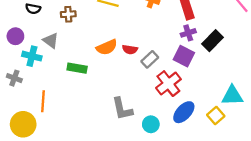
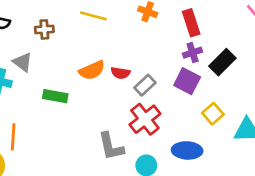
red cross: (168, 84) -> (145, 119), moved
blue ellipse: (184, 112) -> (187, 150), turned 50
yellow square: (216, 115) -> (213, 114), moved

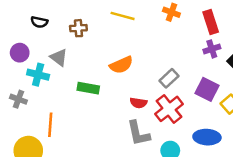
red semicircle: (120, 73) -> (138, 103), moved
purple square: (187, 81) -> (207, 89), moved

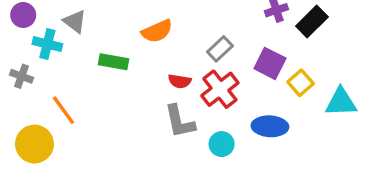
orange line: (50, 125) -> (64, 110), turned -40

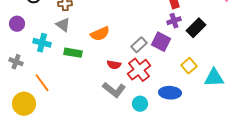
gray triangle: (75, 21) -> (63, 25), moved
cyan cross: (47, 44) -> (42, 43), moved
purple square: (270, 63) -> (161, 42), moved
gray L-shape: (180, 121) -> (114, 90), turned -40

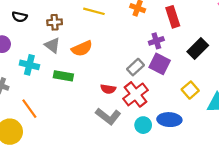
purple cross: (174, 21) -> (156, 41), moved
orange semicircle: (100, 34) -> (82, 49), moved
cyan circle: (140, 104) -> (143, 125), moved

